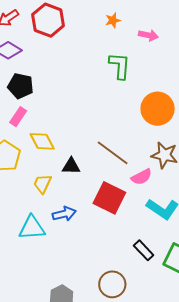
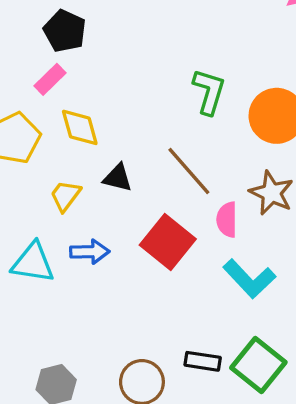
green L-shape: (120, 66) -> (209, 92), moved
pink semicircle: (142, 177) -> (227, 220), turned 105
black rectangle: (144, 250) -> (203, 361), moved, turned -50

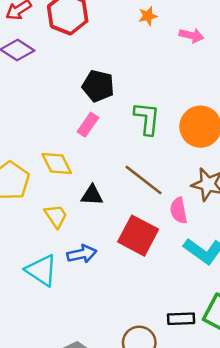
black pentagon: (65, 31) -> (98, 86), moved
pink rectangle: (50, 79) -> (88, 125), moved
yellow trapezoid: (65, 196) -> (56, 216), turned 120
cyan triangle: (33, 263) -> (41, 270), turned 36

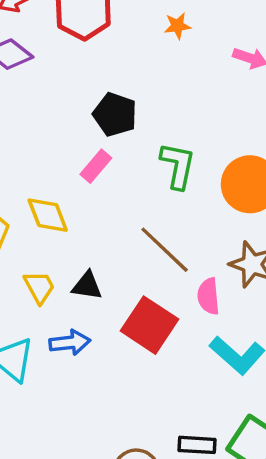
orange star: (148, 16) -> (177, 26), moved
black triangle: (92, 195) -> (87, 286), moved

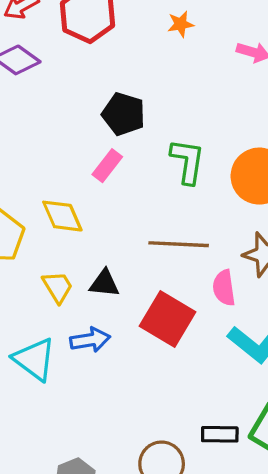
brown line: (165, 250) -> (179, 244), turned -38

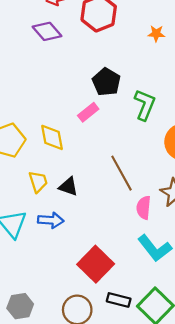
green L-shape: (188, 161) -> (145, 105), moved
brown line: (179, 244) -> (121, 173), turned 45
red square: (167, 319) -> (96, 264), moved

